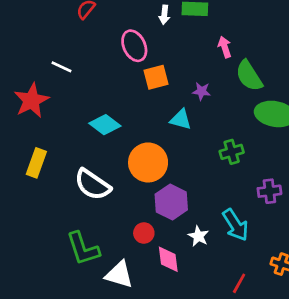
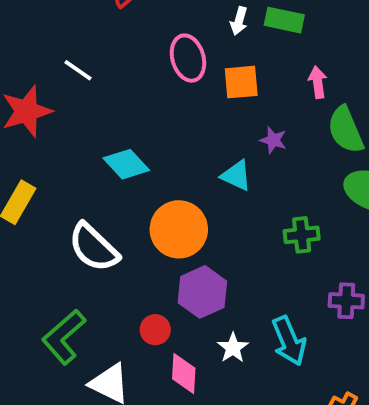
orange square: (156, 77) -> (241, 82), moved
green L-shape: (83, 249) -> (64, 337), turned 57

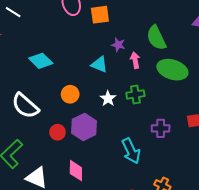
pink arrow: (318, 82) -> (135, 60), moved
orange circle: (179, 229) -> (70, 94), size x0.6
red circle: (155, 330) -> (57, 132), moved
white star: (233, 348) -> (108, 99), moved

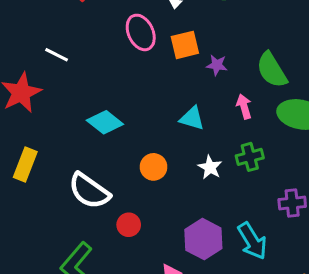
purple star: (118, 45) -> (217, 65), moved
purple hexagon: (84, 127) -> (203, 239), moved
red circle: (57, 132) -> (129, 225), moved

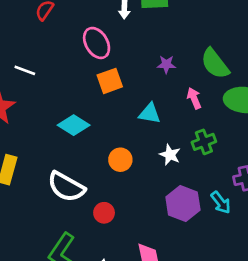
orange square: (185, 45) -> (110, 81), moved
purple hexagon: (203, 239) -> (183, 204), moved
cyan arrow: (252, 241) -> (221, 202), moved, size x0.7

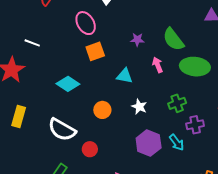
green cross: (204, 142) -> (177, 103), moved

